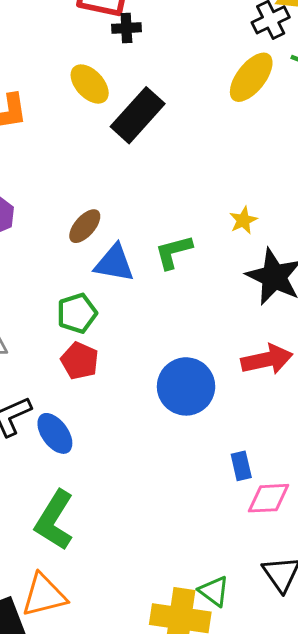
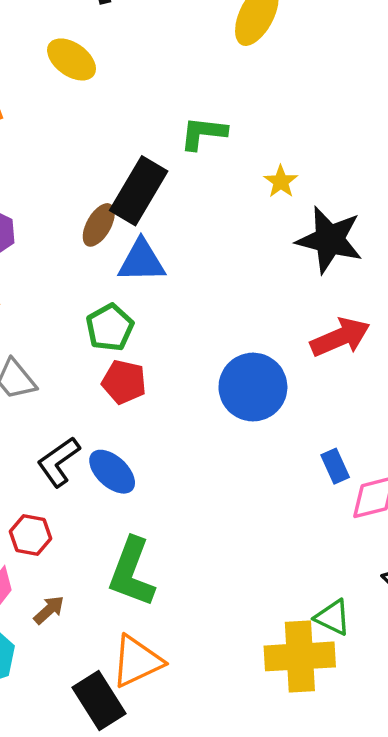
black rectangle: (138, 115) -> (139, 191), moved
green L-shape: (173, 252) -> (203, 133), moved, turned 33

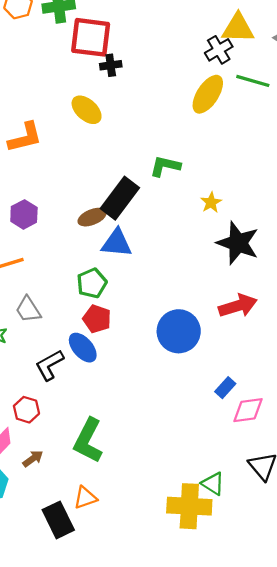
brown ellipse: (99, 225) -> (92, 217), turned 32
blue rectangle: (335, 466) -> (225, 388), turned 60
blue ellipse: (112, 472) -> (83, 348), moved
orange triangle: (137, 661) -> (85, 498), size x0.7

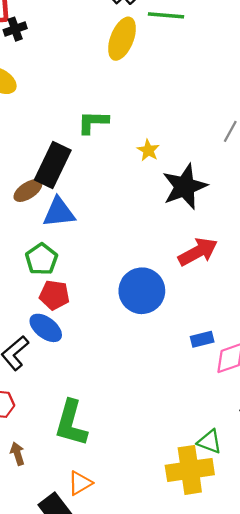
black star: (238, 243) -> (185, 187), turned -30
blue rectangle: (225, 388) -> (202, 339), turned 45
brown arrow: (33, 459) -> (17, 454), turned -60

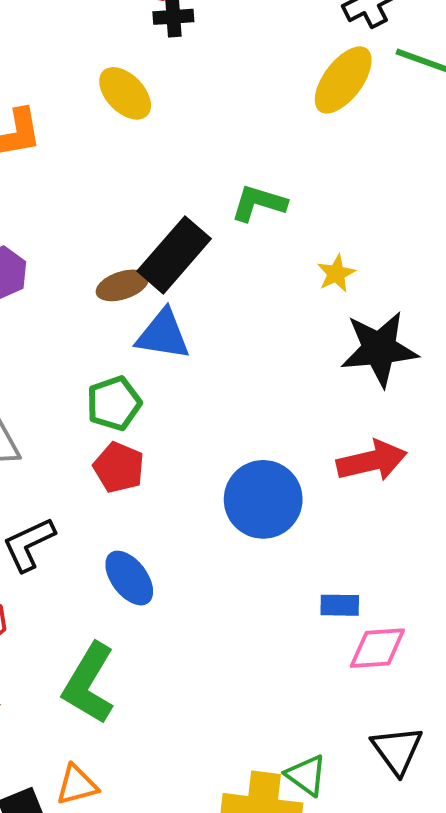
blue ellipse: (46, 328) -> (129, 578), moved

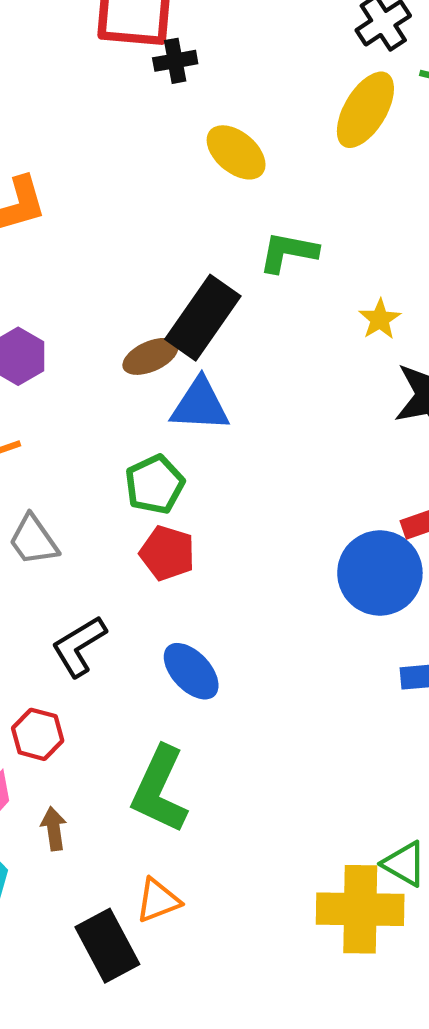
yellow ellipse: (125, 93) -> (236, 152), moved
blue circle: (263, 499) -> (380, 573), moved

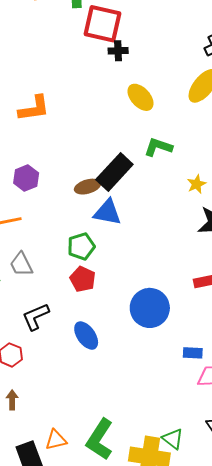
blue circle: (380, 573) -> (150, 308), moved
green L-shape: (159, 790) -> (100, 439), moved

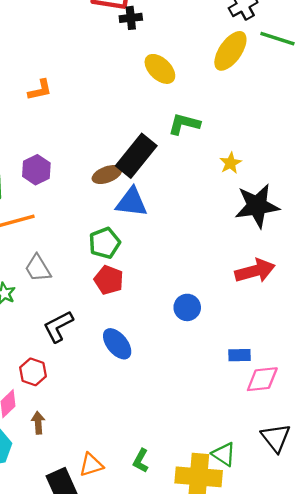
orange L-shape: (34, 108) -> (40, 90), size x0.7
blue circle: (150, 308) -> (187, 307), size x0.6
green L-shape: (100, 439) -> (141, 461), size x0.5

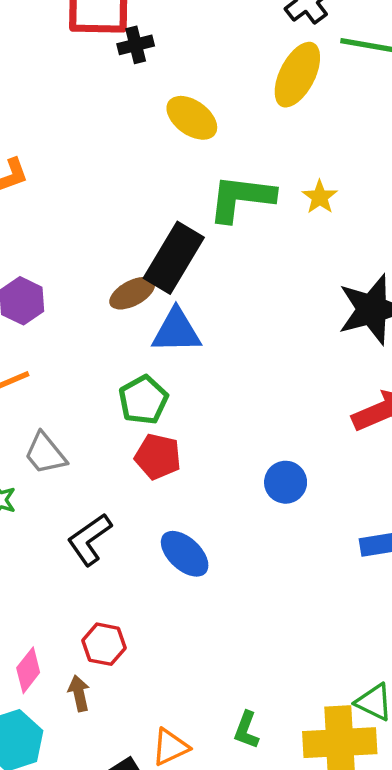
green L-shape: (184, 124) -> (241, 198), size x1.4
yellow star: (230, 163) -> (320, 197), moved
red hexagon: (33, 372) -> (104, 644), moved

